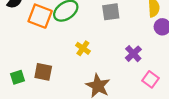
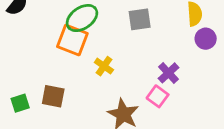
orange square: (40, 16) -> (72, 40), moved
pink square: (151, 79) -> (158, 96), moved

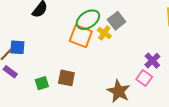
gray square: (140, 19) -> (117, 21), moved, turned -30
yellow cross: (104, 66) -> (104, 33), moved

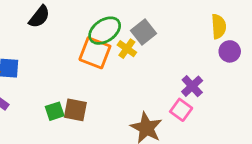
green square: (42, 83) -> (55, 111), moved

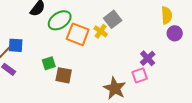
green ellipse: (105, 31) -> (60, 20), moved
pink square: (181, 110) -> (140, 75), turned 35
green square: (55, 111) -> (49, 63), moved

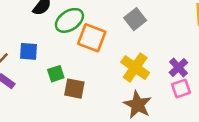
yellow cross: (101, 31) -> (135, 67), moved, size x1.6
blue square: (16, 45) -> (29, 51), moved
pink square: (140, 75) -> (181, 89), moved

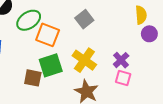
green square: (56, 74) -> (51, 65), moved, size x1.6
pink square: (181, 89) -> (123, 78), turned 35

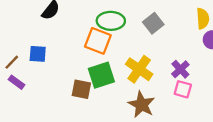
gray square: (84, 19) -> (153, 23), moved
green ellipse: (29, 20) -> (111, 21), moved, turned 35

